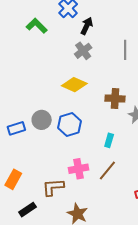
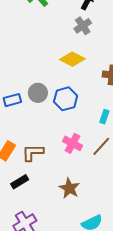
pink cross: (78, 169) -> (72, 143), turned 36
brown L-shape: (53, 187) -> (33, 153), moved

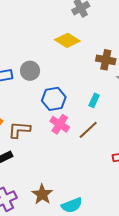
blue hexagon: (66, 99) -> (54, 99), moved
brown star: (69, 188) -> (42, 194), moved

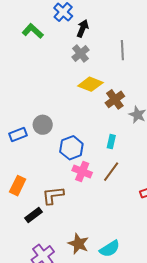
yellow diamond: (67, 40) -> (90, 84), moved
brown cross: (106, 60) -> (115, 99), turned -36
brown L-shape: (19, 130) -> (53, 195), moved

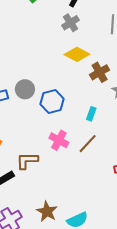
blue hexagon: (71, 148) -> (52, 102), moved

